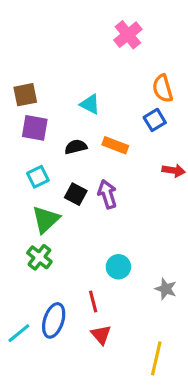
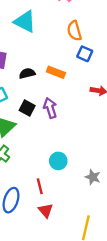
orange semicircle: (163, 88) -> (74, 31), moved
cyan triangle: (90, 104) -> (25, 22), moved, size x1.5
blue square: (155, 120) -> (85, 54), turned -35

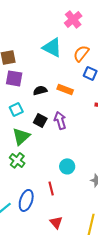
cyan triangle: (25, 22) -> (52, 47), moved
orange semicircle: (74, 31) -> (81, 53), turned 54
red triangle: (46, 210) -> (56, 222), moved

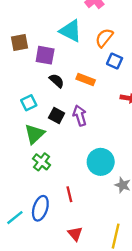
purple square: (14, 78) -> (45, 55), moved
black semicircle: (40, 90) -> (57, 81), turned 56
green cross: (17, 160) -> (42, 162), moved
cyan circle: (67, 166) -> (101, 162), moved, size x1.5

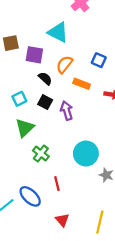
orange semicircle: (104, 38) -> (64, 64), moved
orange rectangle: (86, 80) -> (82, 84), moved
black square: (57, 115) -> (45, 102), moved
green cross: (42, 162) -> (41, 154), moved
blue ellipse: (40, 208) -> (30, 196), turned -65

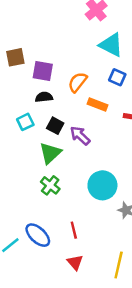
cyan triangle: (58, 32) -> (111, 45), moved
black semicircle: (45, 78) -> (44, 97), moved, turned -48
purple arrow: (67, 111) -> (80, 136), turned -30
green triangle: (25, 128) -> (50, 153), moved
red line: (57, 184) -> (74, 230), moved

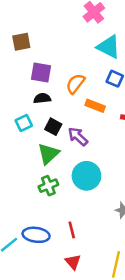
brown square: (15, 57) -> (21, 42), moved
green cross: (50, 185) -> (48, 186), turned 30
cyan circle: (102, 185) -> (86, 176), moved
blue ellipse: (38, 235) -> (36, 235), turned -35

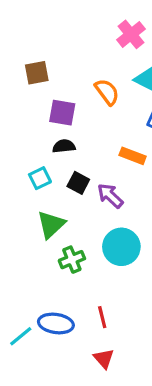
orange semicircle: (75, 84) -> (107, 92), moved, turned 105
green triangle: (48, 154) -> (51, 224), moved

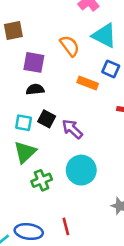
orange rectangle: (133, 156) -> (88, 83), moved
cyan square: (40, 178) -> (24, 123), moved, turned 36

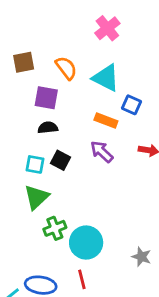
cyan triangle: (104, 36) -> (106, 78), moved
orange semicircle: (70, 46) -> (66, 68), moved
purple arrow: (72, 129) -> (102, 152), moved
cyan circle: (81, 170) -> (86, 243), moved

